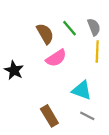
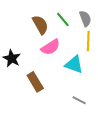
cyan triangle: (82, 90) -> (74, 64), moved
brown rectangle: (49, 116) -> (35, 82), moved

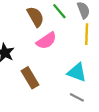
cyan triangle: (74, 64) -> (77, 72), moved

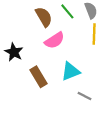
cyan triangle: (77, 72) -> (71, 71), moved, turned -42

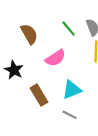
brown semicircle: (44, 17) -> (29, 34), moved
gray line: (84, 96) -> (70, 115), moved

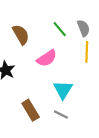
cyan triangle: (72, 90) -> (63, 90), turned -36
brown rectangle: (39, 95) -> (31, 110), moved

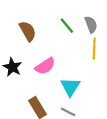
pink semicircle: (47, 58) -> (45, 66), moved

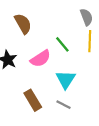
green line: (67, 26) -> (62, 44), moved

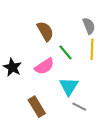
brown semicircle: (23, 24) -> (45, 31), moved
gray line: (63, 105) -> (79, 107), moved

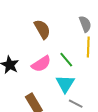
green line: (66, 52) -> (66, 60), moved

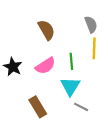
green line: (66, 60) -> (71, 61), turned 35

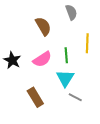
gray semicircle: (91, 24) -> (71, 12), moved

